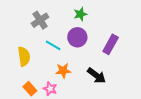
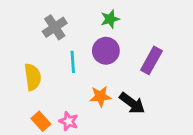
cyan line: (53, 45) -> (73, 62), turned 56
orange star: (63, 71) -> (100, 96), moved

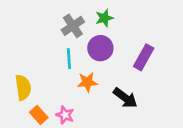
gray cross: (55, 27) -> (73, 26), moved
yellow semicircle: (33, 77) -> (23, 87), moved
orange star: (100, 96) -> (87, 82), moved

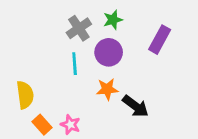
purple rectangle: (144, 57) -> (160, 40), moved
orange star: (87, 82) -> (107, 89), moved

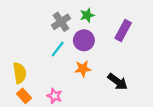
cyan line: (75, 64) -> (58, 49), turned 42
black arrow: (136, 106) -> (118, 82), moved
orange rectangle: (42, 125) -> (24, 96), moved

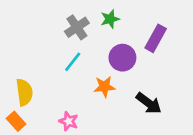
purple circle: (84, 40) -> (122, 58), moved
orange rectangle: (24, 96) -> (16, 121), moved

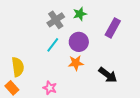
purple circle: (122, 58) -> (79, 42), moved

